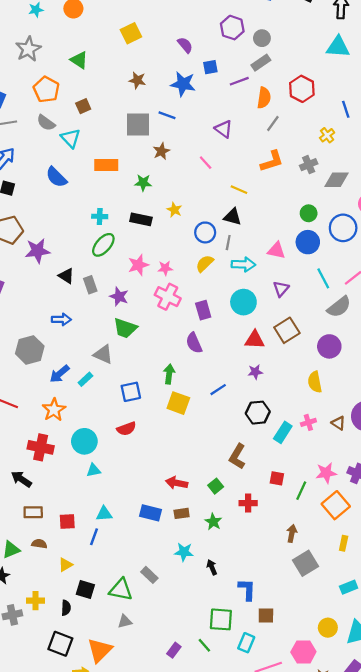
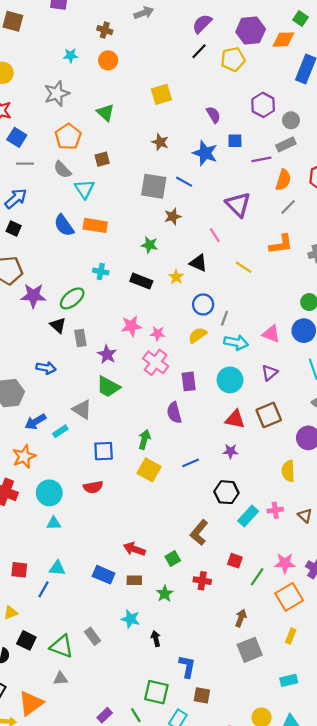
purple triangle: (224, 129) -> (238, 205), size x1.4
orange rectangle: (106, 165) -> (95, 225), moved
black triangle: (233, 217) -> (198, 263), moved
green ellipse: (103, 245) -> (72, 298), moved

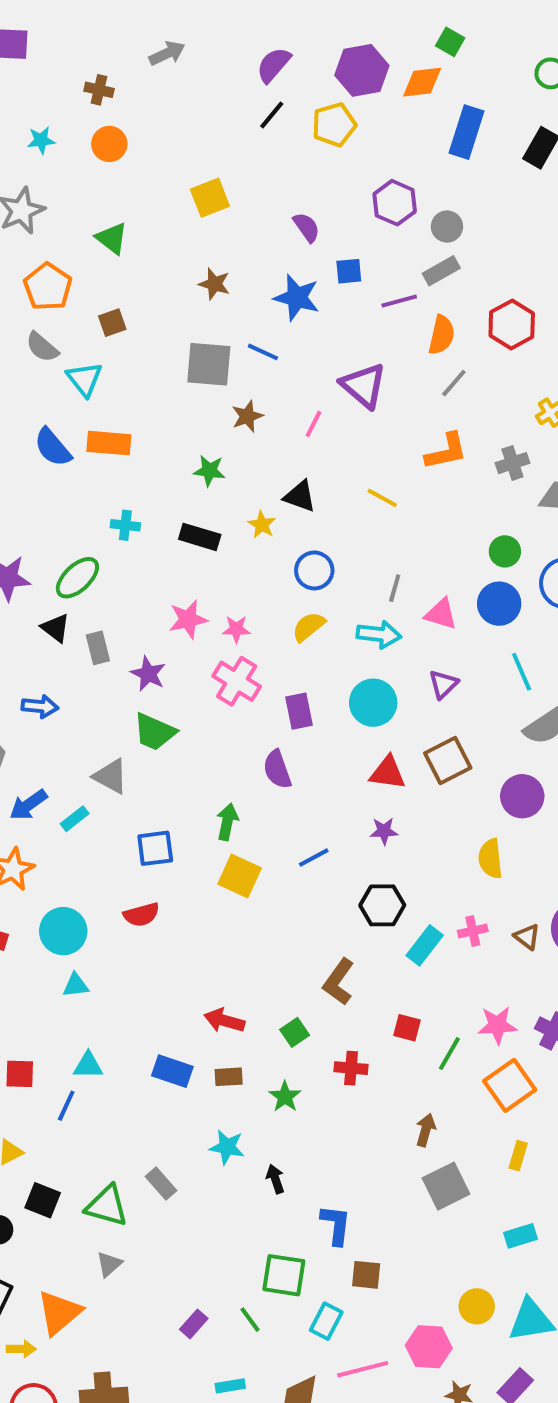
pink line: (215, 235) -> (314, 424), moved, turned 64
gray line: (224, 318) -> (395, 588), moved
gray triangle: (60, 679) -> (109, 1264), turned -32

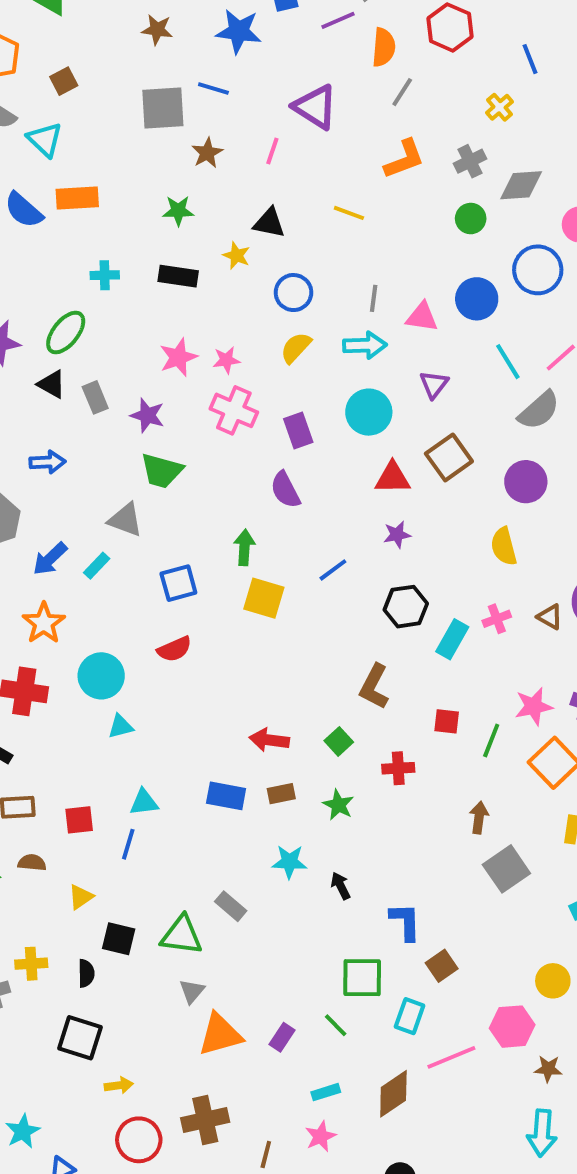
green circle: (505, 551) -> (471, 219), moved
brown square: (366, 1275) -> (442, 966), turned -32
orange triangle: (59, 1313) -> (220, 1035), moved, turned 33

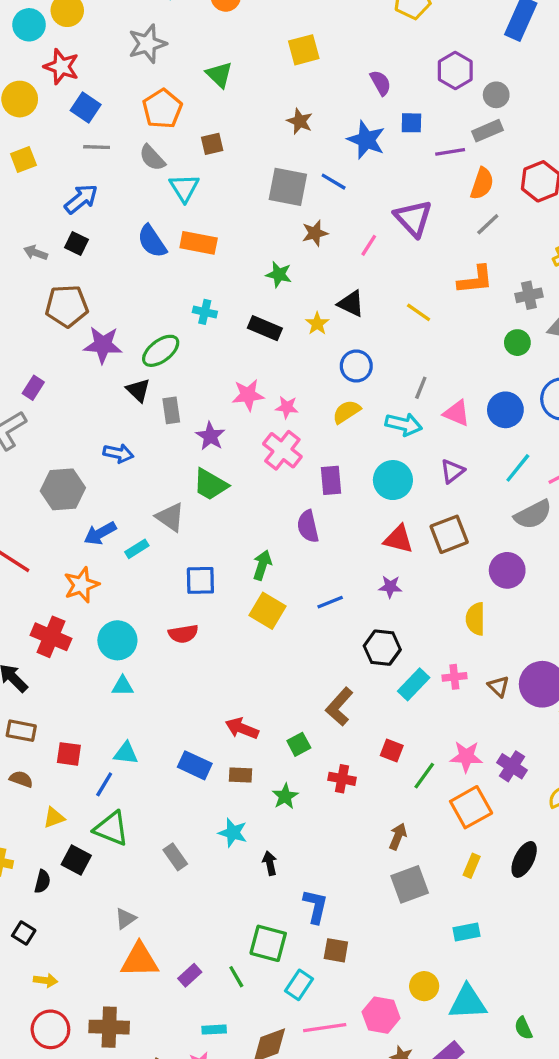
cyan line: (508, 362) -> (518, 468), turned 56
green triangle: (182, 935) -> (111, 828), moved
brown square: (442, 966) -> (336, 950), turned 30
black square: (80, 1038) -> (24, 933), size x0.6

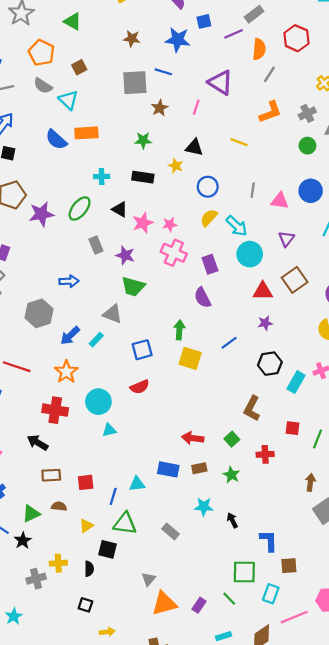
black triangle: (138, 390) -> (120, 209), moved
cyan arrow: (404, 424) -> (237, 226), moved, turned 45
cyan triangle: (126, 753) -> (137, 484), moved

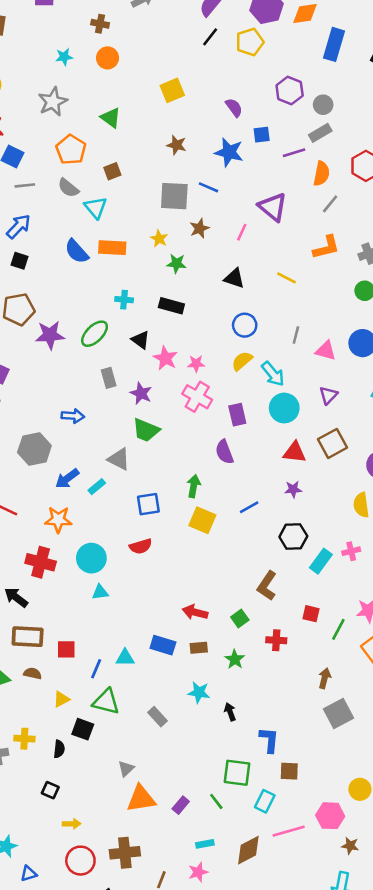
yellow star: (176, 166) -> (159, 239), moved
pink star: (143, 223) -> (165, 358), turned -30
orange star: (66, 372) -> (58, 520), turned 30
brown rectangle: (51, 475) -> (28, 637), size x1.4

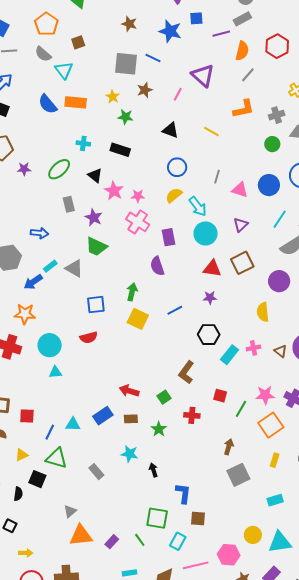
purple star: (50, 335) -> (24, 169), size x0.6
cyan rectangle: (97, 487) -> (50, 266), moved
blue rectangle: (163, 645) -> (103, 416), turned -54

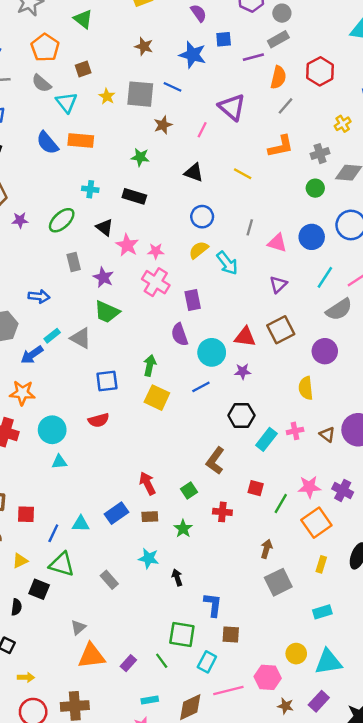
yellow star: (113, 97) -> (107, 96), moved
cyan circle: (206, 233) -> (212, 352), moved
red arrow: (129, 391) -> (147, 483), turned 48

